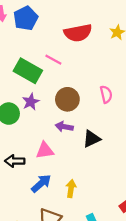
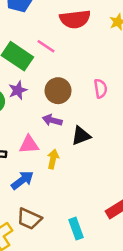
yellow arrow: (71, 189) -> (53, 159), moved

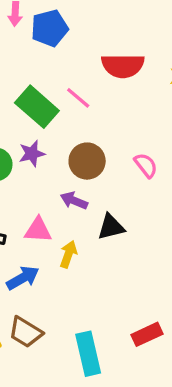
pink semicircle: (100, 89) -> (146, 165), turned -36
cyan rectangle: (76, 229) -> (88, 354), size x1.4

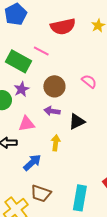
pink triangle: (38, 230) -> (27, 124), moved
cyan rectangle: (88, 354) -> (80, 198), turned 35

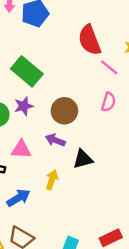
red semicircle: (63, 27) -> (90, 40), turned 70
pink line: (41, 51) -> (109, 67), moved
pink semicircle: (89, 81) -> (108, 102), moved, turned 56

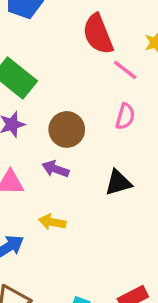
black triangle: (83, 159) -> (118, 183), moved
yellow arrow: (52, 180) -> (52, 222), turned -96

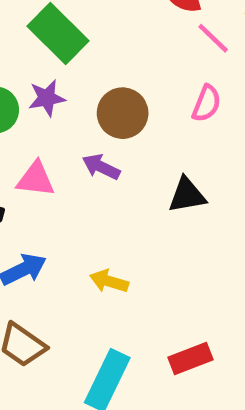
yellow arrow: (52, 222) -> (109, 281), moved

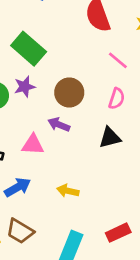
pink line: (213, 38) -> (118, 60), moved
pink semicircle: (207, 103) -> (117, 99), moved
pink triangle: (36, 179) -> (33, 145), moved

